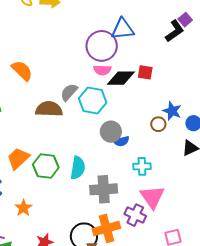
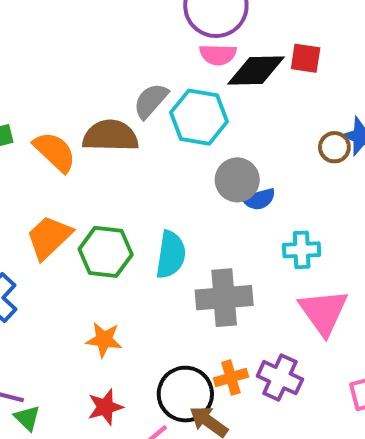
orange semicircle: (22, 71) -> (55, 152), moved
brown circle: (158, 124) -> (334, 147), moved
orange star: (23, 208) -> (104, 340), moved, turned -30
purple cross: (135, 215) -> (280, 378), moved
orange cross: (106, 228) -> (231, 378), size x0.6

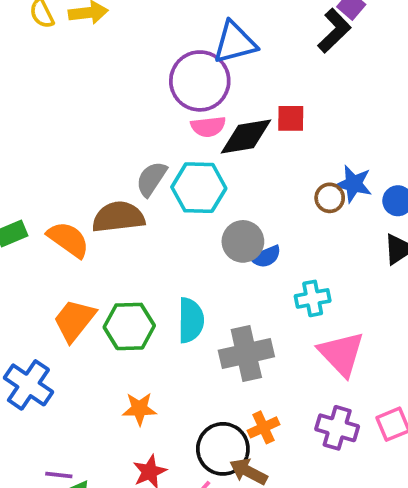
purple cross: (280, 378) -> (337, 428), moved

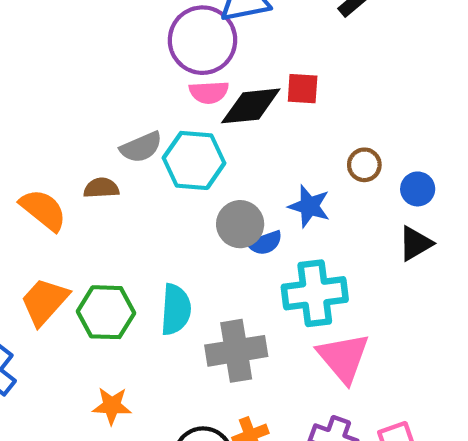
gray semicircle: (151, 179) -> (141, 147), turned -150
blue star: (353, 184) -> (309, 206), moved
brown circle: (330, 198) -> (364, 165), moved
brown semicircle: (118, 217) -> (101, 188), size x0.6
cyan cross: (313, 298) -> (315, 293), size x1.6

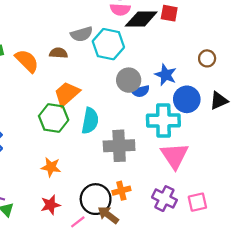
brown circle: (364, 165) -> (207, 58), moved
blue circle: (418, 189) -> (187, 99), moved, size x1.5
orange trapezoid: (45, 301) -> (67, 94), moved

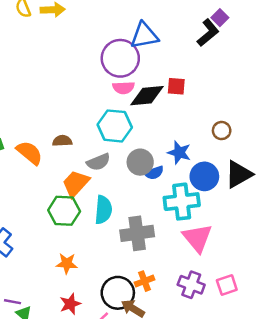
gray semicircle: (82, 34) -> (98, 162), moved
black triangle: (219, 101) -> (239, 174), size x1.4

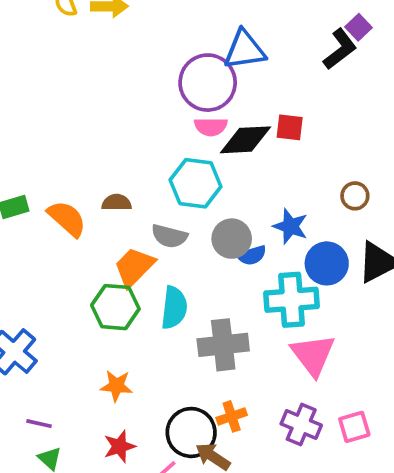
gray semicircle: (98, 162) -> (169, 236), turned 35
purple line: (12, 302) -> (39, 424), moved

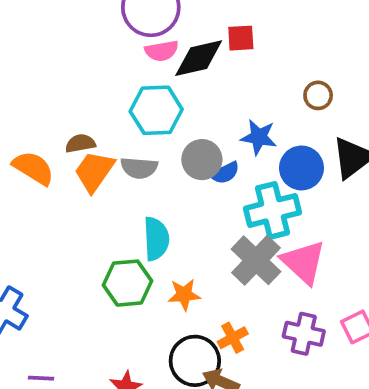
orange trapezoid: (134, 267) -> (94, 171), moved
green hexagon: (115, 307) -> (127, 283), moved
gray cross: (223, 345) -> (256, 260), moved, turned -30
orange star: (116, 386) -> (184, 295), moved

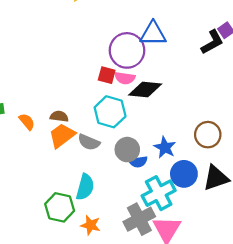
red square: (241, 38) -> (107, 75), moved
brown circle: (318, 95) -> (208, 135), size x1.5
orange semicircle: (33, 168) -> (27, 122), size x0.7
cyan cross: (272, 210) -> (159, 193), turned -32

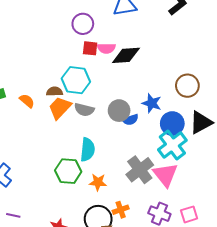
purple circle: (127, 50) -> (83, 24), moved, size x0.7
cyan hexagon: (110, 112) -> (76, 80), moved
cyan cross: (159, 193) -> (172, 145), moved

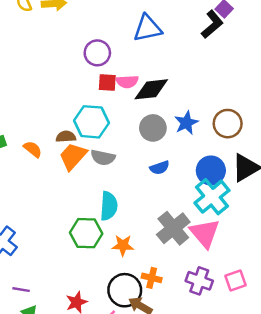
blue star: (152, 103) -> (186, 123), moved, turned 30
gray circle: (119, 111) -> (153, 128), moved
orange cross: (121, 210) -> (152, 278), turned 35

